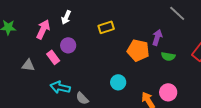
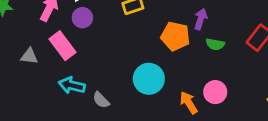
purple circle: (68, 45) -> (82, 18), moved
pink rectangle: (53, 57) -> (62, 46), size x1.5
cyan circle: (118, 82) -> (149, 79), size x1.5

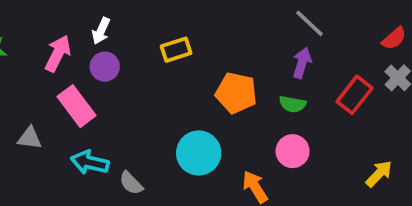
purple arrow: (201, 19) -> (302, 63), moved
gray triangle: (29, 56) -> (30, 138), moved
pink circle: (215, 92) -> (293, 151), moved

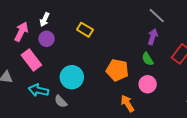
yellow rectangle: (176, 50) -> (85, 30), turned 49
orange pentagon: (236, 93) -> (117, 70), moved
green semicircle: (293, 104) -> (148, 59), turned 48
cyan circle: (199, 153) -> (72, 77), moved

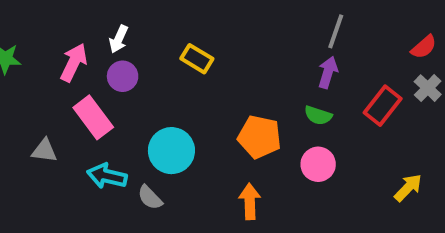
gray line: (157, 16) -> (336, 31), turned 66
green semicircle: (148, 59) -> (318, 115), turned -40
orange arrow: (127, 103) -> (250, 201), moved, turned 30

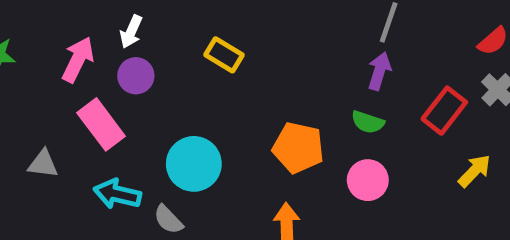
yellow arrow: (408, 188) -> (474, 171), moved

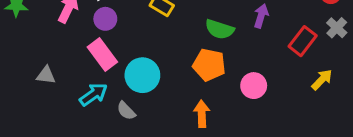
green semicircle: (368, 122) -> (220, 29), moved, size x1.4
pink rectangle: (101, 124) -> (102, 54), moved
cyan arrow: (117, 194) -> (93, 94), turned 132

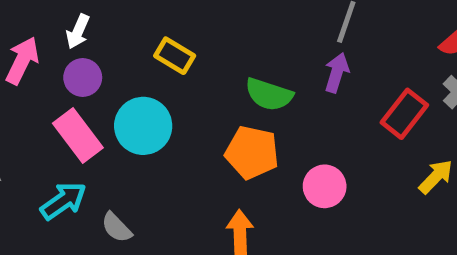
cyan circle: (142, 75) -> (143, 126), moved

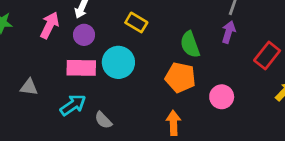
green semicircle: (269, 94) -> (190, 44), turned 52
pink rectangle: (78, 136) -> (81, 68), turned -52

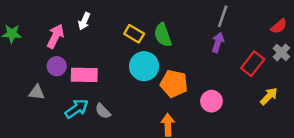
purple circle: (84, 35) -> (57, 66), moved
green semicircle: (190, 44) -> (163, 35), moved
cyan circle: (118, 62) -> (144, 66), moved
gray semicircle: (103, 120) -> (103, 111), moved

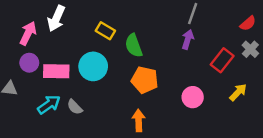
white arrow: (84, 21) -> (56, 19), size x1.5
green semicircle: (163, 35) -> (134, 46), moved
cyan circle: (144, 66) -> (93, 66), moved
pink circle: (211, 101) -> (193, 97), moved

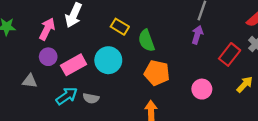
pink rectangle: (56, 71) -> (74, 65), turned -30
gray semicircle: (75, 107) -> (91, 98), turned -35

